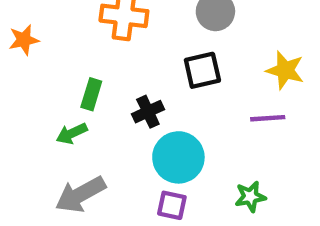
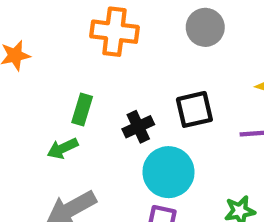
black square: (202, 70) -> (194, 109), moved

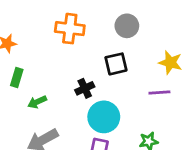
green rectangle: (82, 109) -> (17, 77), moved
black square: (194, 109) -> (116, 64), moved

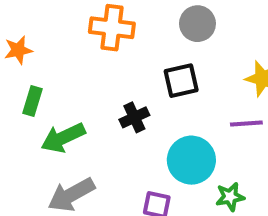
green arrow: (37, 102) -> (63, 138), size x1.5
cyan circle: (104, 117) -> (191, 160), moved

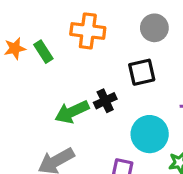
green rectangle: (33, 101) -> (43, 52), moved, turned -50
green arrow: (63, 138) -> (72, 112), moved

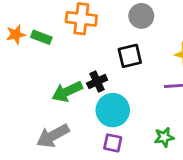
green rectangle: (43, 52) -> (41, 37), turned -36
cyan circle: (150, 134) -> (113, 110), moved

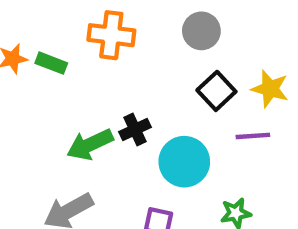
black square: (130, 56) -> (216, 91), moved, turned -30
cyan circle: (113, 110) -> (184, 162), moved

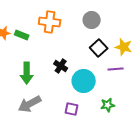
black cross: (135, 130) -> (61, 66), turned -32
green arrow: (90, 145) -> (27, 73), moved, turned -65

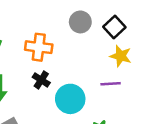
orange cross: (50, 22) -> (39, 47), moved
black square: (99, 48) -> (114, 27), moved

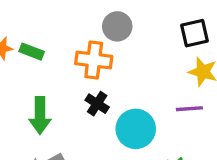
gray circle: (80, 22) -> (117, 26), moved
black square: (114, 27) -> (195, 33), turned 30

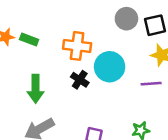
gray circle: (117, 26) -> (126, 19), moved
cyan circle: (136, 129) -> (110, 67), moved

